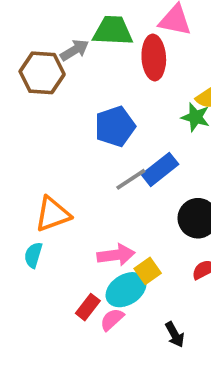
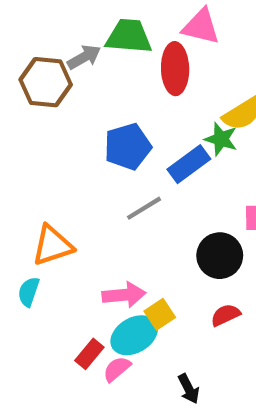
blue rectangle: (160, 169) -> (189, 164), moved

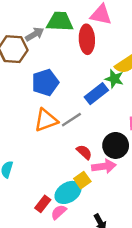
blue pentagon: (128, 147) -> (45, 83), moved
orange triangle: (52, 245) -> (46, 120), moved
pink arrow: (124, 295) -> (104, 166), moved
red semicircle: (225, 315) -> (84, 152), moved, turned 70

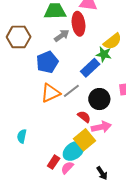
gray arrow: (35, 34) -> (62, 36), moved
black circle: (116, 145) -> (99, 99), moved
yellow square: (82, 180) -> (84, 140), size x1.5

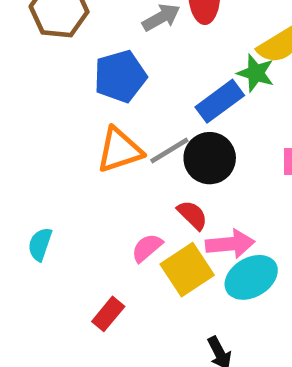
black circle: (99, 99) -> (210, 158), moved
cyan ellipse: (74, 151) -> (251, 277), moved
pink semicircle: (67, 168) -> (147, 248), moved

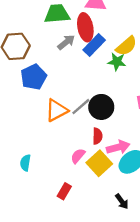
blue pentagon: (120, 76) -> (34, 77), moved
blue rectangle: (220, 101) -> (94, 45), moved
red semicircle: (192, 215) -> (97, 136), turned 56

